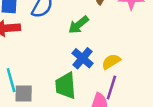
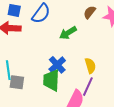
blue cross: (83, 58) -> (57, 65), moved
yellow semicircle: (111, 62) -> (90, 66), turned 98

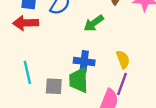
blue cross: (57, 65) -> (84, 62), turned -36
gray square: (17, 82) -> (54, 86), moved

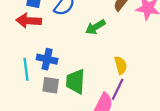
blue cross: (84, 62) -> (47, 59), moved

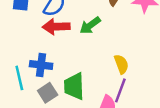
red arrow: (29, 21) -> (56, 27), moved
gray square: (51, 85) -> (48, 93), turned -36

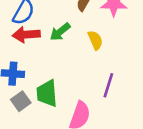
yellow semicircle: (121, 64) -> (95, 40), moved
purple line: (120, 90) -> (108, 85), moved

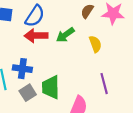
purple line: (108, 85) -> (104, 84), turned -36

